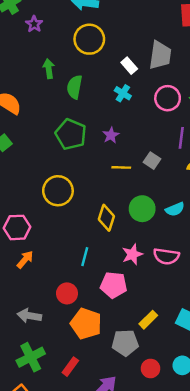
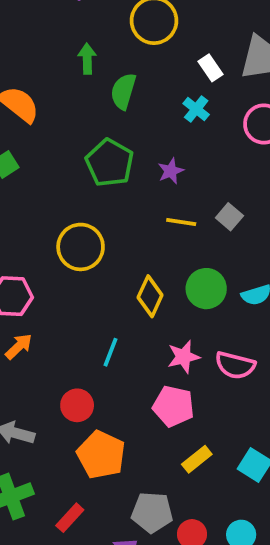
pink pentagon: (114, 285) -> (173, 406), moved
gray pentagon: (125, 343) -> (152, 512), moved

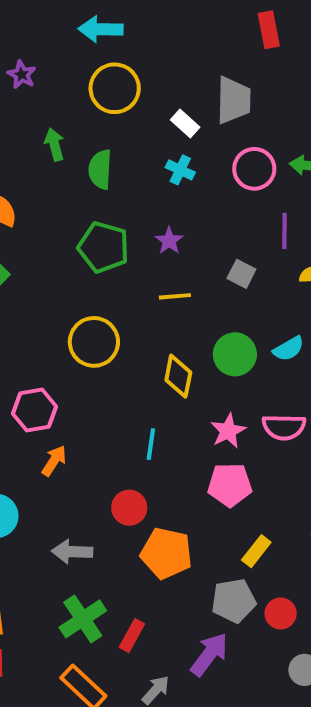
yellow line: (181, 222) -> (175, 296), moved
yellow rectangle: (197, 459) -> (256, 551), moved
red rectangle: (70, 518) -> (132, 636), moved

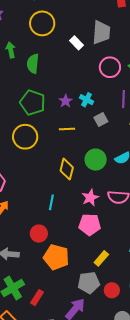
cyan cross: (180, 170) -> (87, 100), moved
gray square: (241, 274) -> (101, 119), turned 32
yellow circle: (94, 342) -> (25, 137), moved

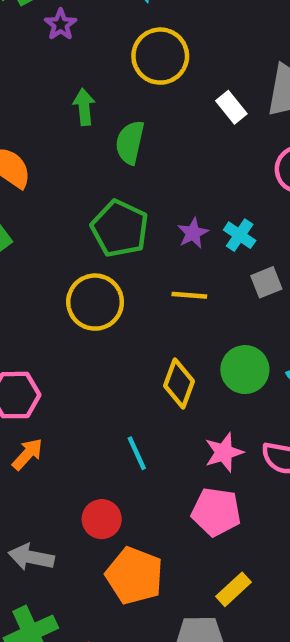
cyan line: (51, 202) -> (137, 453), turned -42

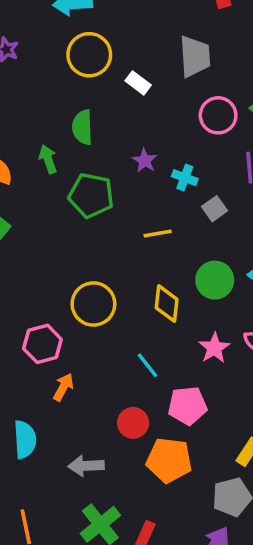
green arrow: (84, 107) -> (48, 159), moved
white rectangle: (231, 107) -> (138, 83), moved
purple star: (193, 233) -> (145, 160), moved
yellow circle: (95, 302) -> (93, 304), moved
pink pentagon: (216, 512) -> (188, 406), moved

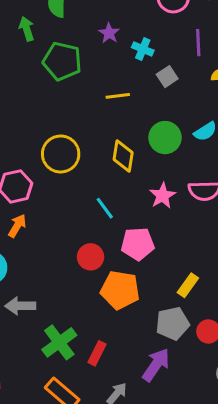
orange arrow: (63, 387) -> (17, 226), moved
gray arrow: (86, 466) -> (20, 306), moved

